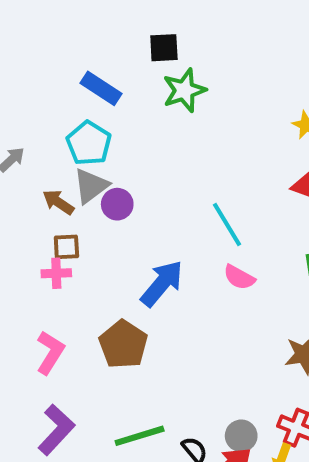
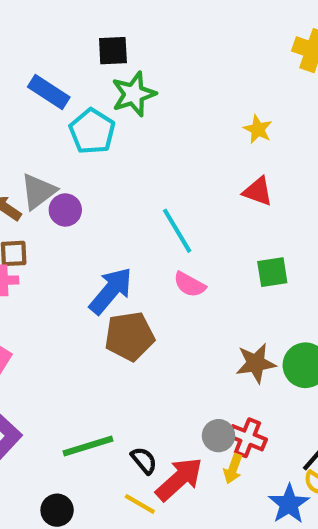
cyan pentagon: (89, 143) -> (92, 131), moved
brown pentagon: (123, 344) -> (129, 336), moved, turned 30
gray circle: (241, 436) -> (218, 436), moved

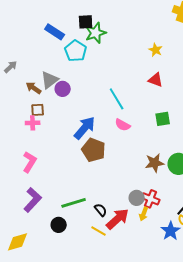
black square: (113, 51) -> (86, 22), moved
brown pentagon: (129, 336) -> (94, 150), turned 30
black circle: (57, 510) -> (59, 225), moved

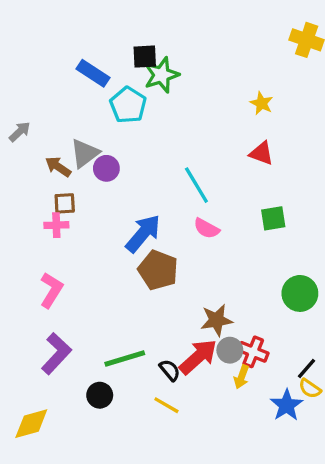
brown star: (155, 163) -> (216, 320), moved
red arrow: (118, 219) -> (198, 357), moved

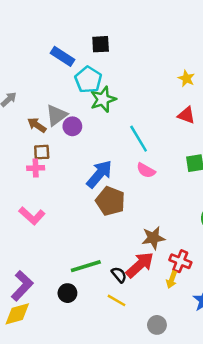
green star: (161, 75) -> (103, 99), moved
pink L-shape: (51, 290) -> (32, 216), turned 100
gray circle: (230, 350) -> (157, 325), moved
purple L-shape: (56, 354) -> (22, 286), moved

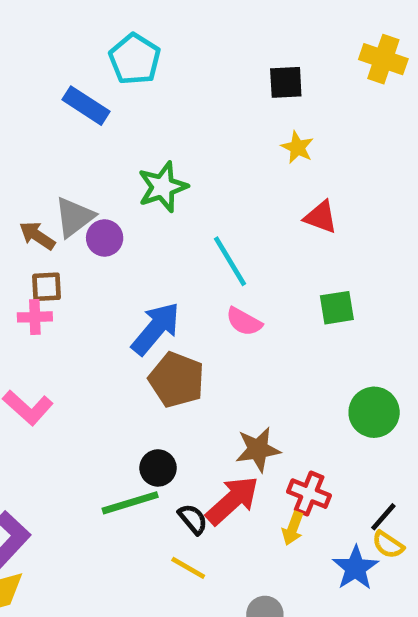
black square: (101, 44) -> (286, 82), moved
yellow star: (186, 78) -> (297, 147), moved
cyan pentagon: (88, 80) -> (135, 59), moved
black circle: (67, 293) -> (158, 468), moved

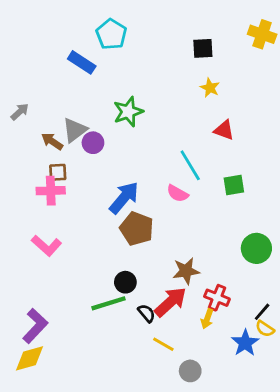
cyan line: (230, 261) -> (190, 165), moved
pink cross: (35, 317) -> (51, 191), size x1.4
yellow line: (188, 568) -> (163, 344), moved

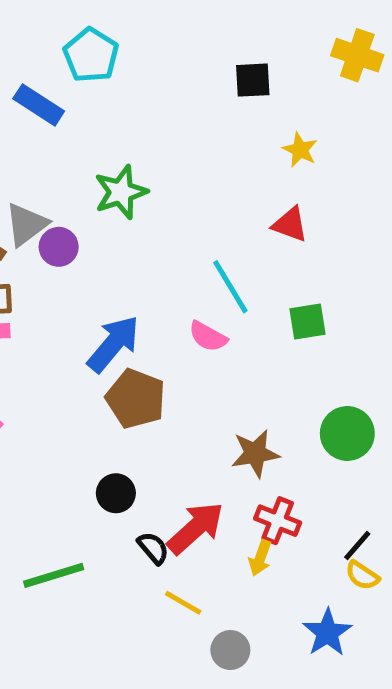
yellow star: (210, 88) -> (300, 150), moved
brown star: (186, 271) -> (255, 453), moved
green line: (108, 303) -> (54, 575), moved
blue star: (245, 343) -> (327, 633), moved

